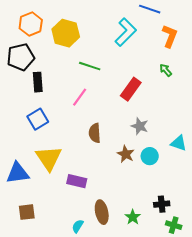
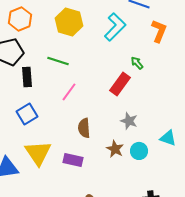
yellow hexagon: (66, 33) -> (69, 22), moved
green line: (90, 66) -> (58, 61), moved
green arrow: (166, 70) -> (137, 63), moved
purple rectangle: (77, 181) -> (73, 160), moved

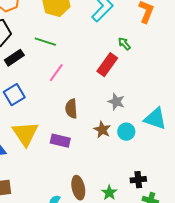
black rectangle: (27, 77) -> (14, 58), turned 60
cyan triangle: (168, 138) -> (155, 119), size x1.4

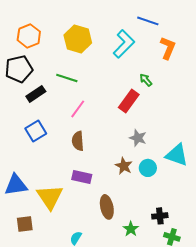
brown semicircle: (71, 109) -> (78, 141), moved
yellow triangle: (25, 134) -> (50, 197), moved
brown ellipse: (78, 188) -> (107, 207), moved

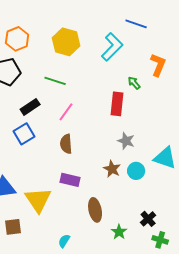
orange L-shape: (168, 48) -> (158, 65), moved
black rectangle: (36, 94) -> (30, 107), moved
red rectangle: (129, 101) -> (117, 104), turned -30
black cross: (160, 216) -> (148, 219), turned -35

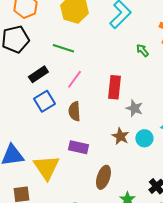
red rectangle: (117, 104) -> (114, 87), moved
blue square: (24, 134) -> (44, 101), moved
brown ellipse: (95, 210) -> (103, 177), turned 30

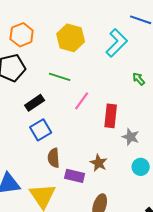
pink line: (74, 79) -> (82, 101), moved
brown semicircle: (74, 111) -> (54, 158), moved
brown star: (120, 136) -> (99, 163), moved

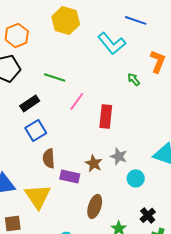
yellow hexagon: (71, 38) -> (66, 20), moved
cyan L-shape: (117, 43) -> (112, 43), turned 96
gray star: (131, 137) -> (119, 156), moved
cyan circle: (141, 167) -> (136, 178), moved

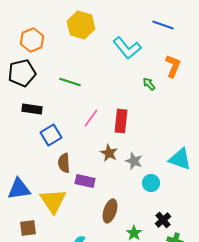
blue line: (136, 20) -> (163, 25), moved
pink line: (77, 101) -> (91, 118), moved
black rectangle: (30, 103) -> (32, 109), moved, turned 42
brown star: (94, 163) -> (109, 153), moved

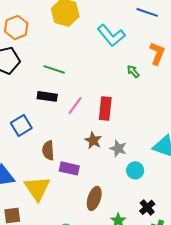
black rectangle: (32, 109) -> (47, 96), moved
blue square: (51, 135) -> (21, 125), moved

